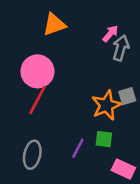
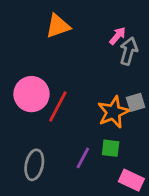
pink circle: (37, 71) -> (31, 94), moved
red line: (37, 100) -> (58, 107), moved

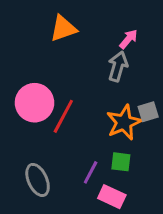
gray arrow: (129, 51) -> (118, 66), moved
gray ellipse: (34, 165) -> (38, 180), turned -36
pink rectangle: (131, 180) -> (112, 197), moved

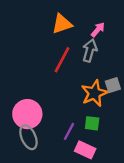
orange triangle: (63, 28) -> (62, 24), moved
pink circle: (35, 103) -> (27, 114), moved
red line: (63, 116) -> (62, 60), moved

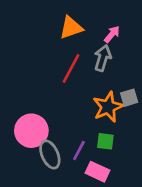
gray ellipse: (28, 137) -> (50, 154), moved

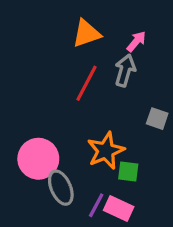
gray square: (129, 98) -> (157, 119), turned 36
orange star: (108, 107) -> (106, 151), moved
purple line: (79, 151) -> (96, 205), moved

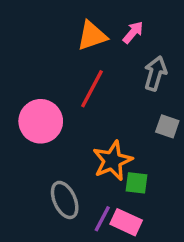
pink arrow: (136, 41) -> (133, 32), moved
gray arrow: (125, 70) -> (155, 73), moved
pink circle: (38, 159) -> (41, 121), moved

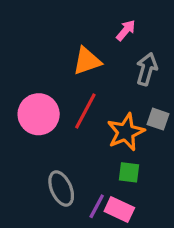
orange triangle: (92, 36) -> (87, 61), moved
red line: (92, 89) -> (85, 111), moved
orange star: (113, 161) -> (126, 132), moved

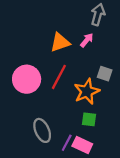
pink arrow: (126, 30) -> (87, 40), moved
gray arrow: (147, 69) -> (98, 14), moved
gray square: (158, 119) -> (105, 74), moved

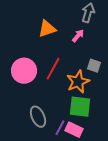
orange triangle: (60, 42) -> (47, 29), moved
green square: (89, 119) -> (80, 107), size x1.6

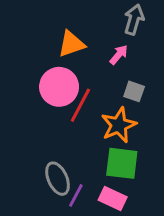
gray square: (94, 66) -> (134, 91), moved
pink circle: (24, 71) -> (59, 87), moved
purple line: (60, 128) -> (76, 195), moved

